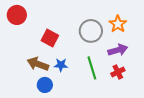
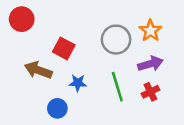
brown arrow: (38, 64) -> (38, 70), moved

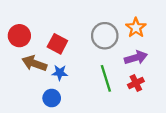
red circle: (22, 19) -> (19, 36), moved
blue star: (78, 83) -> (60, 73), moved

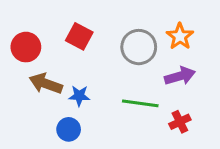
red square: (57, 44) -> (79, 36), moved
green line: (106, 78) -> (140, 103), turned -65
red cross: (136, 83) -> (180, 122), moved

